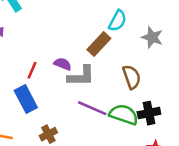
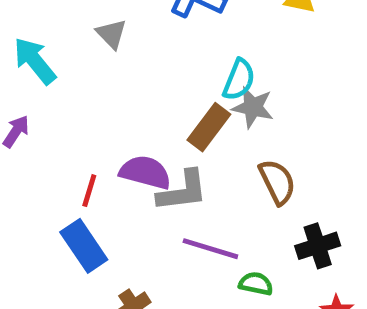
gray star: (152, 37) -> (253, 107), moved
purple semicircle: (63, 64) -> (145, 172), size x1.5
green semicircle: (124, 115) -> (256, 284), moved, size x0.6

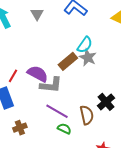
brown semicircle: (277, 182) -> (87, 115), moved
black cross: (318, 246) -> (106, 102), moved, turned -36
green semicircle: (256, 284) -> (64, 129), moved

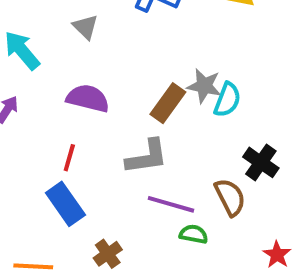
cyan semicircle: (85, 45) -> (227, 100), moved
purple semicircle: (38, 74) -> (88, 98), moved

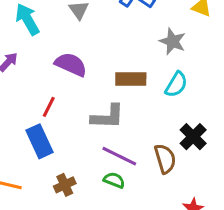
gray star: (204, 86) -> (172, 41), moved
brown rectangle: (168, 103) -> (131, 79), turned 44
green semicircle: (194, 234) -> (114, 180), moved

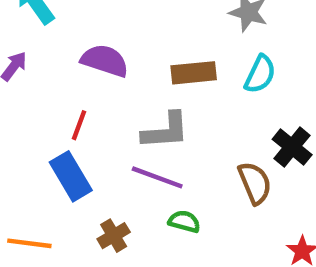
purple line: (119, 156) -> (157, 177), moved

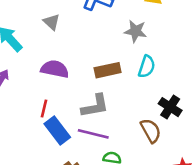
blue rectangle: (71, 176) -> (57, 131), moved

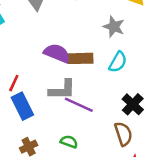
purple semicircle: (55, 69) -> (57, 53), moved
brown semicircle: (151, 131) -> (123, 134), moved
purple line: (93, 134) -> (79, 105), moved

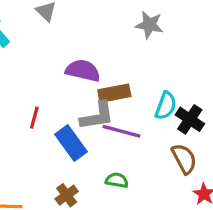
brown rectangle: (80, 58) -> (114, 93), moved
cyan semicircle: (118, 62) -> (166, 106), moved
blue rectangle: (22, 106) -> (71, 143), moved

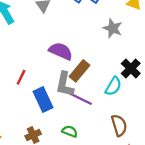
brown rectangle: (114, 93) -> (79, 71), turned -50
gray L-shape: (97, 116) -> (65, 84), turned 100
black cross: (190, 119) -> (131, 68), moved

